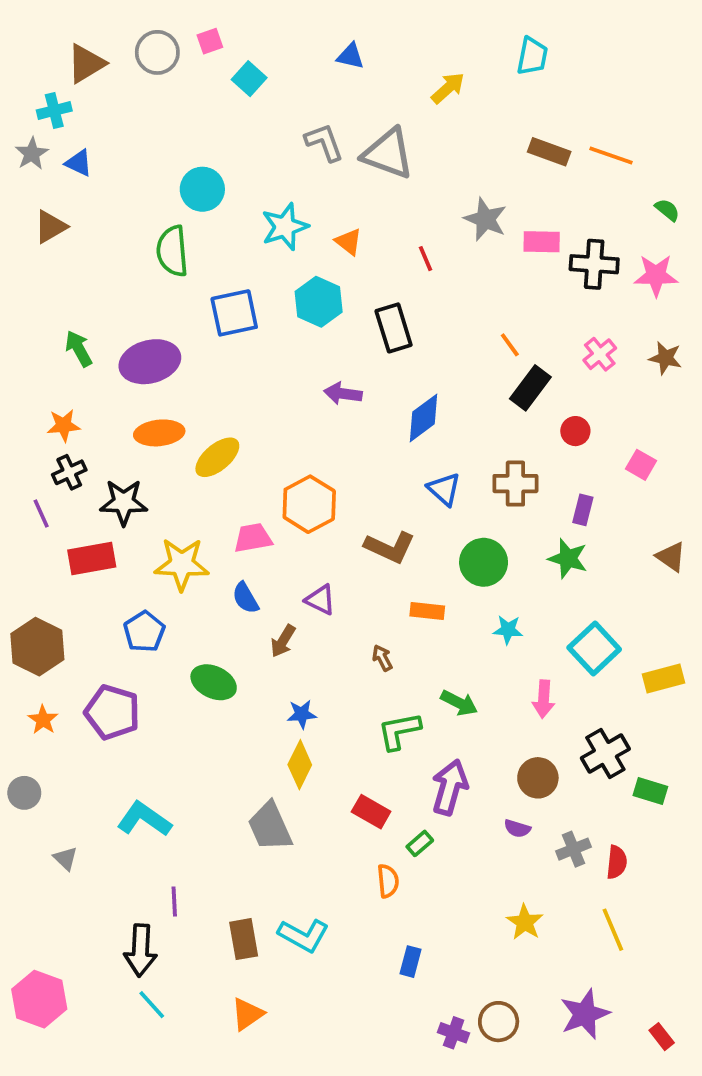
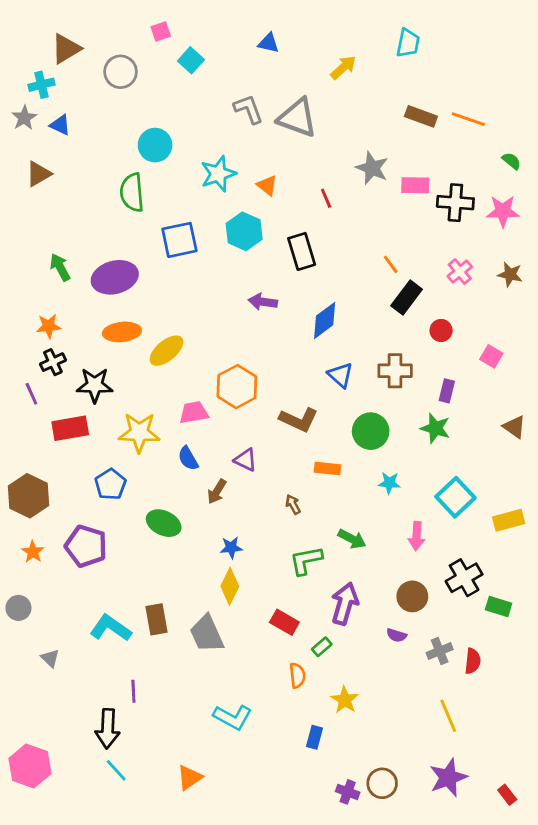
gray circle: (157, 52) -> (121, 72), moved
yellow star: (525, 922) -> (345, 700), moved
yellow line: (613, 930) -> (448, 716), moved
brown rectangle: (244, 939) -> (156, 619), moved

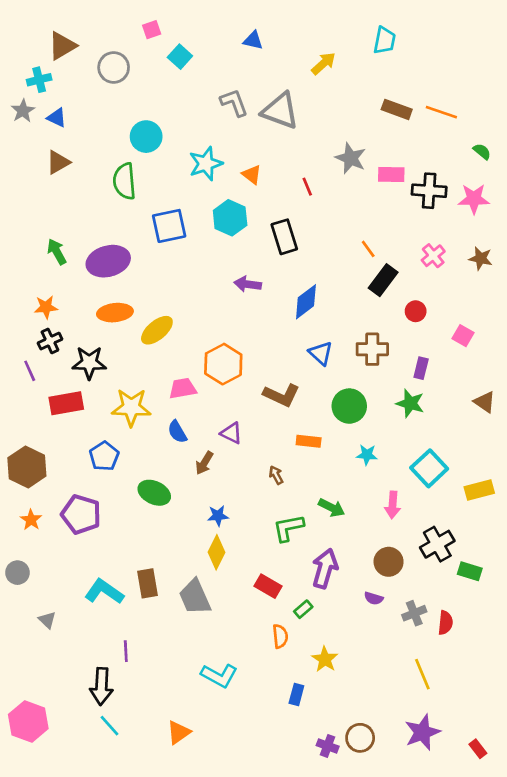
brown triangle: (39, 174) -> (58, 162), moved

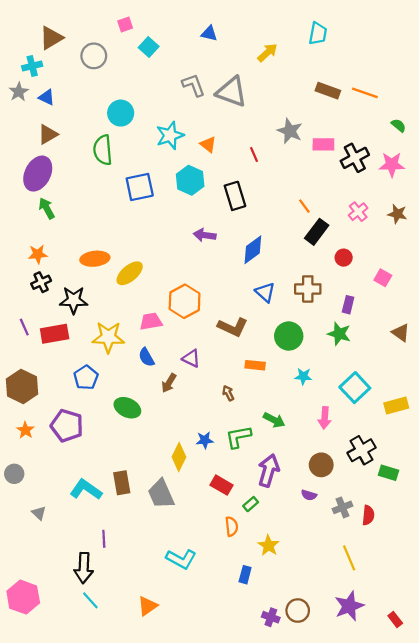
black cross: (429, 191) -> (355, 158), turned -32
purple ellipse: (108, 261) -> (38, 174), moved, turned -48
purple line: (30, 371) -> (24, 327), moved
blue star: (218, 516) -> (205, 440), moved

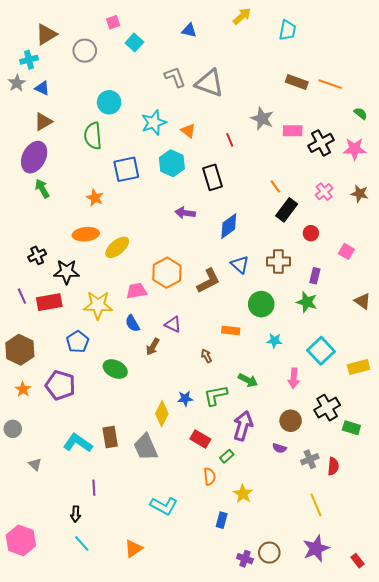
yellow arrow: (267, 53) -> (242, 16), moved
orange star: (38, 254) -> (95, 198), moved, turned 30
brown L-shape: (233, 327) -> (208, 281), moved, turned -52
black arrow: (84, 568) -> (76, 514), size x0.6

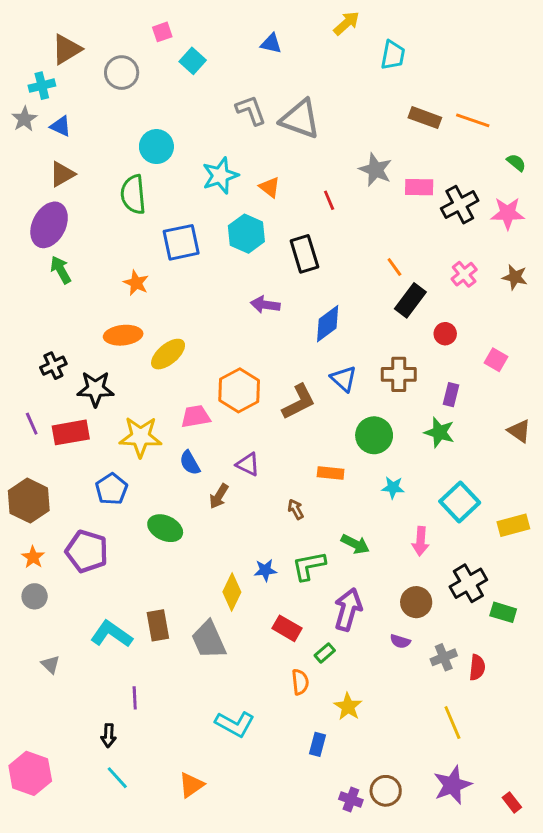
cyan trapezoid: (288, 30) -> (393, 55), moved
gray circle: (13, 429) -> (35, 596), moved

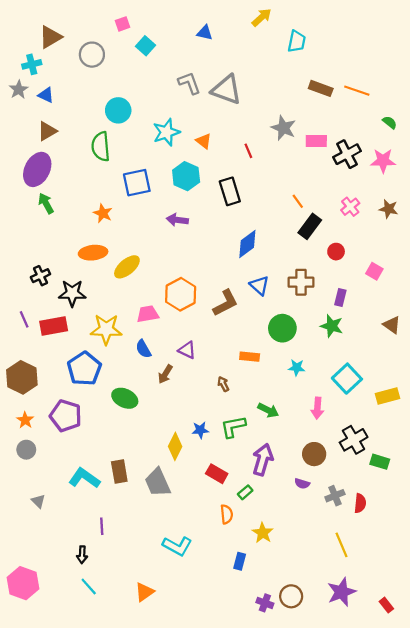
purple arrow: (265, 305) -> (177, 220), moved
blue pentagon: (111, 489) -> (84, 369), size x1.4

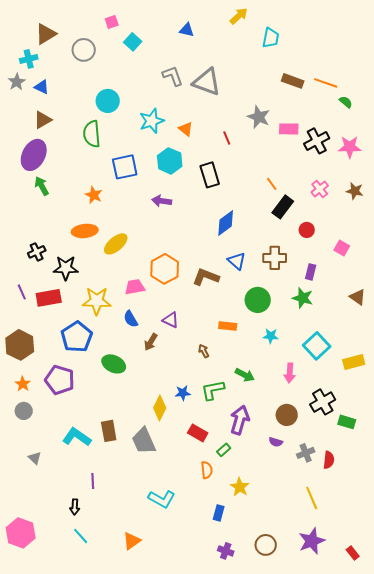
green semicircle: (390, 122) -> (346, 102), moved
brown L-shape: (225, 303) -> (206, 277), turned -132
purple cross: (265, 603) -> (226, 551), moved

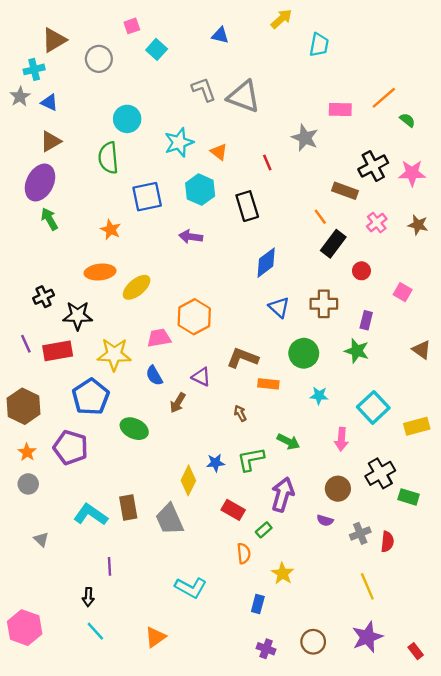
brown rectangle: (293, 81) -> (345, 191), moved
orange line: (326, 83) -> (384, 98), turned -60
pink rectangle: (289, 129) -> (340, 110), moved
brown L-shape: (206, 277) -> (243, 358), moved

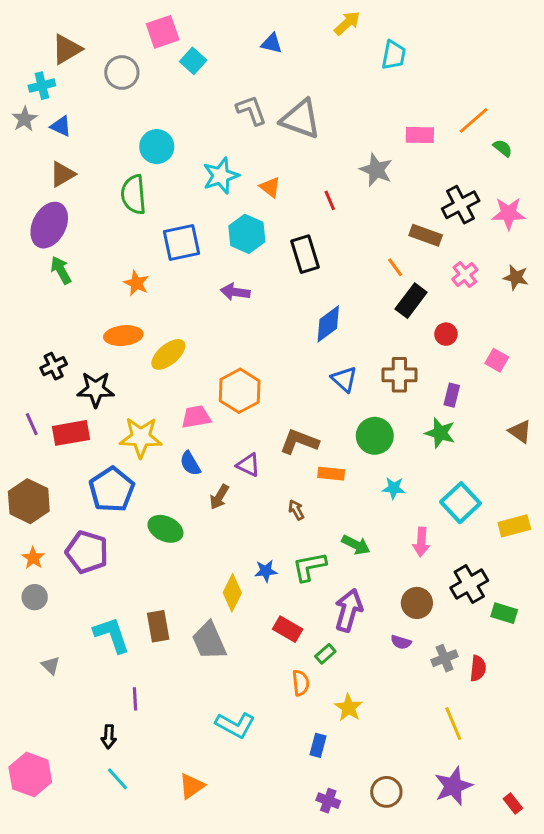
pink square: (132, 26) -> (163, 32), size x1.6
cyan L-shape: (91, 515) -> (112, 635), turned 36

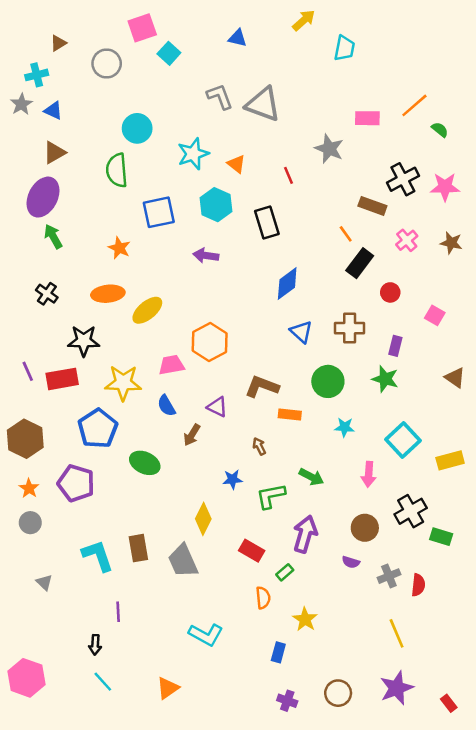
brown triangle: (67, 49) -> (58, 43), size x0.6
black cross: (54, 366) -> (47, 294), moved, turned -30
blue star: (266, 571) -> (233, 479), moved

